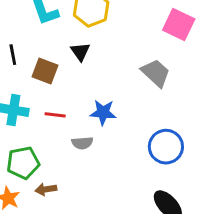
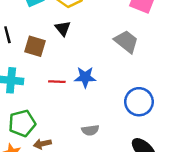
red line: (55, 115) -> (57, 82), moved
gray semicircle: (82, 143) -> (90, 130), moved

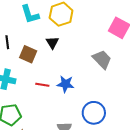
blue circle: (139, 102) -> (94, 113), moved

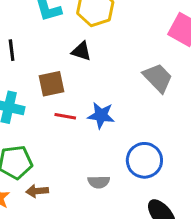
black triangle: (52, 43) -> (81, 51), turned -40
brown square: (28, 54) -> (52, 84), moved, turned -36

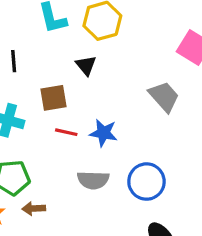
black triangle: (81, 51) -> (86, 65), turned 30
gray semicircle: (99, 182) -> (93, 180), moved, size x1.4

